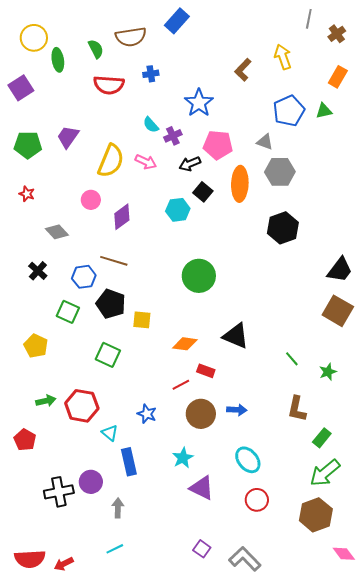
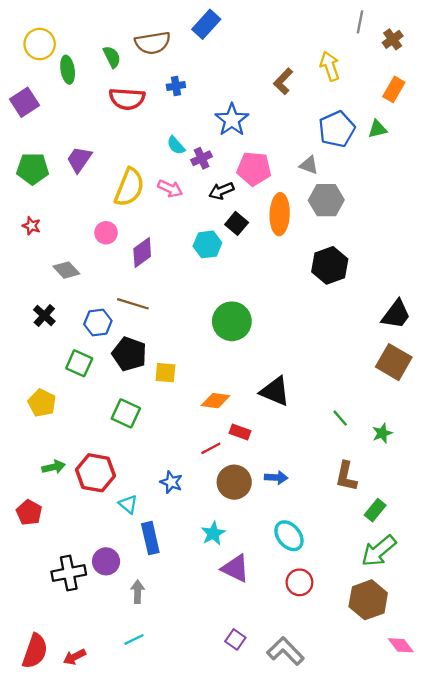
red semicircle: (30, 559) -> (35, 651), turned -68

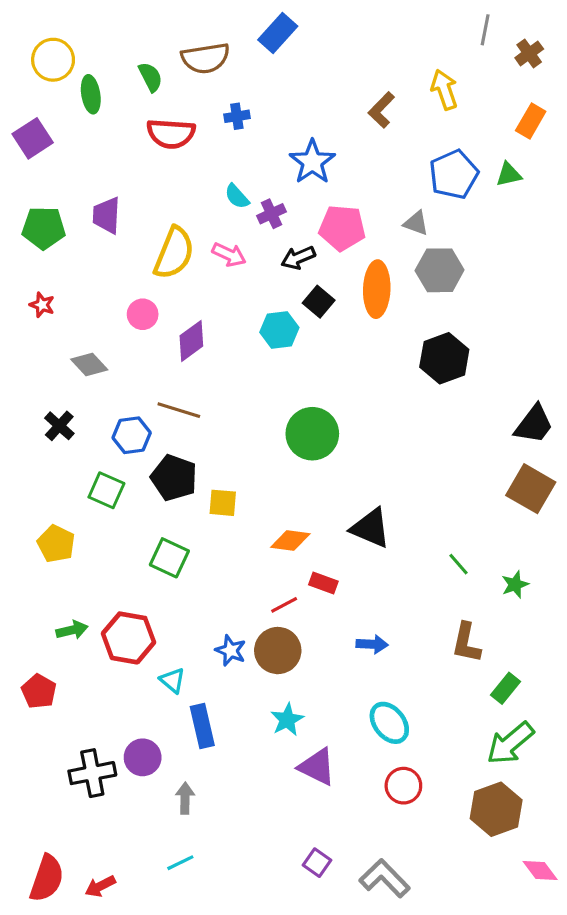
purple trapezoid: (79, 159) -> (106, 215), turned -32
brown circle: (234, 482) -> (278, 651), moved

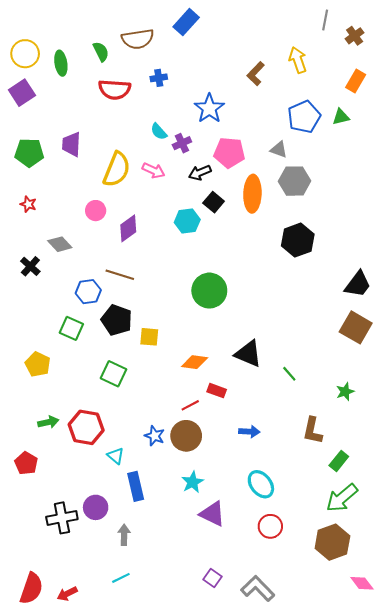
yellow circle: (53, 60) -> (25, 54), moved
black cross: (59, 426) -> (30, 266), moved
green line: (458, 564) -> (289, 374), moved

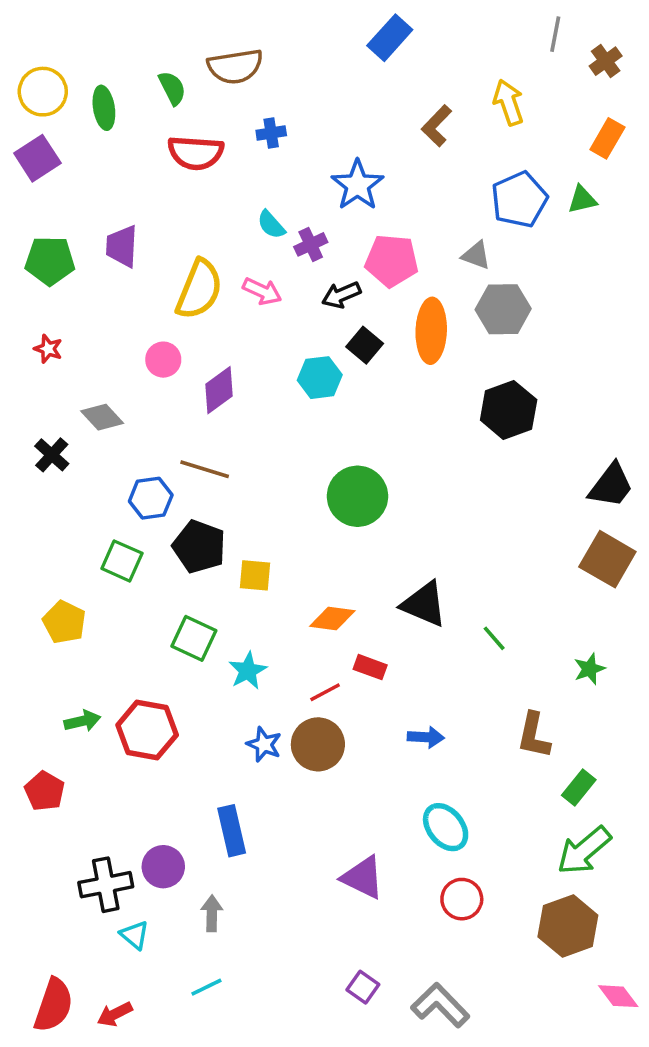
blue rectangle: (186, 22) -> (390, 38), moved
cyan triangle: (116, 456) -> (134, 935), moved
cyan star: (192, 482) -> (248, 671), moved

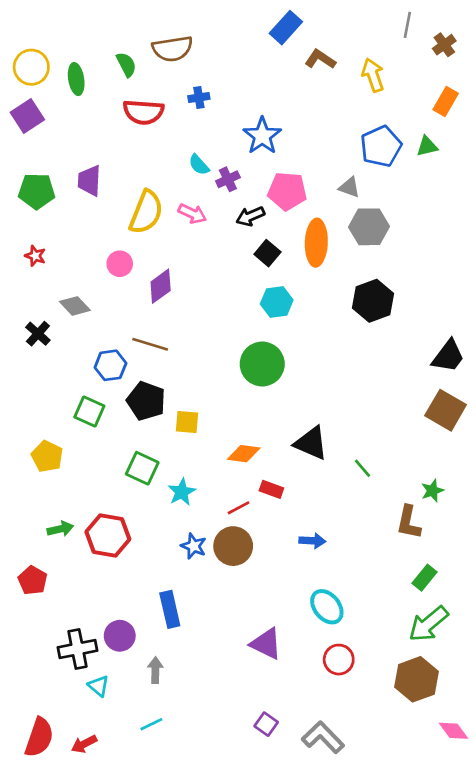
brown L-shape: (437, 126) -> (320, 59), moved, turned 80
cyan hexagon: (320, 378) -> (277, 302), moved
brown L-shape: (534, 735) -> (409, 522), moved

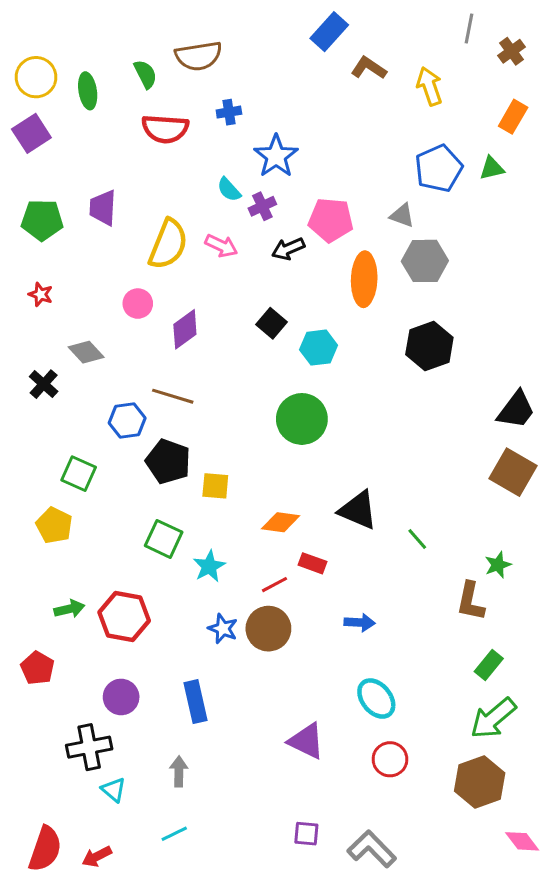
blue star: (262, 136) -> (276, 156), moved
black square: (267, 253) -> (271, 323), moved
green square: (89, 411) -> (79, 474), moved
purple circle: (120, 636) -> (121, 697), moved
purple square: (266, 724) -> (306, 834), turned -30

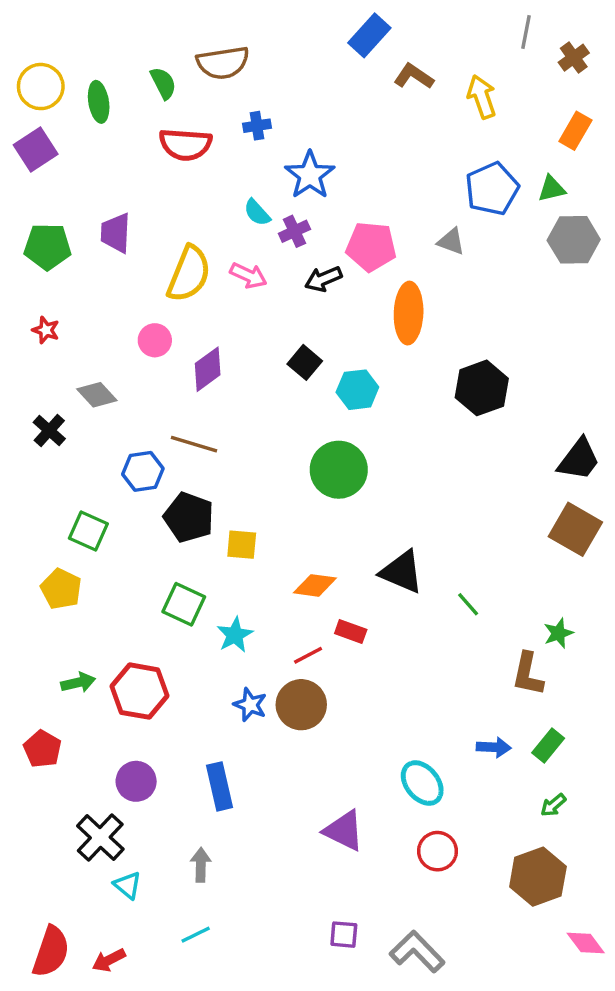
gray hexagon: (425, 261) -> (574, 240), moved
blue arrow: (360, 623) -> (494, 747), moved
green arrow: (493, 718) -> (553, 805), size x0.5
black cross: (89, 747) -> (100, 838), turned -36

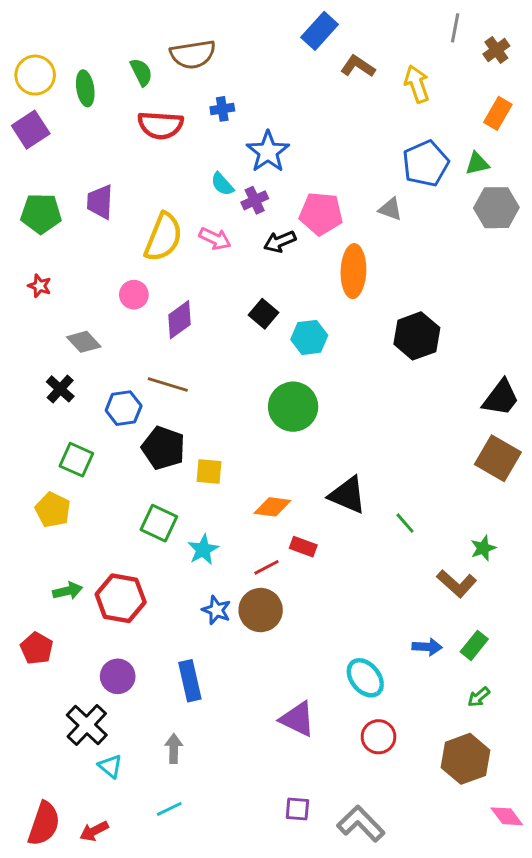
black cross: (49, 431) -> (60, 389), moved
brown L-shape: (528, 674) -> (457, 584), turned -60

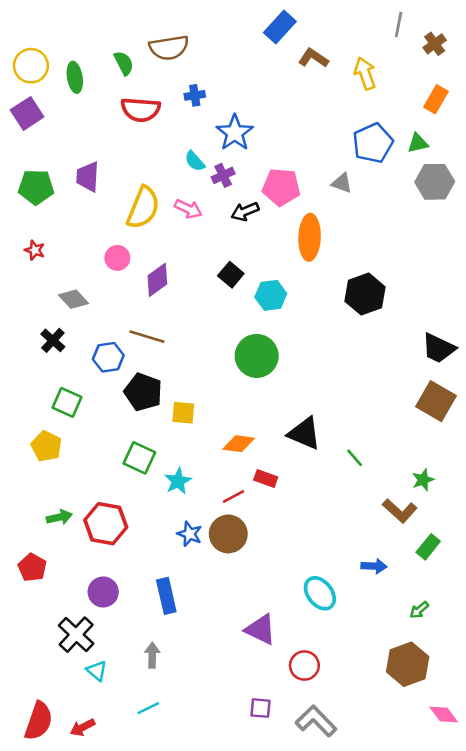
black trapezoid: (501, 398) -> (439, 348), turned 78
green rectangle: (474, 645) -> (428, 547), moved
red circle: (379, 737) -> (304, 666), moved

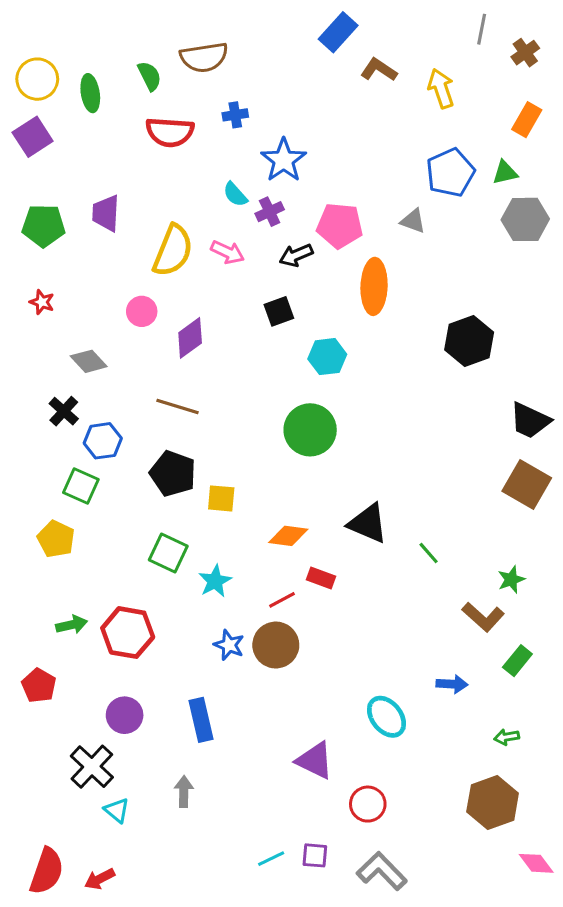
black square: (231, 275) -> (279, 311), moved, turned 30
black hexagon: (365, 294) -> (469, 341), moved
blue hexagon: (108, 357) -> (103, 441), moved
green arrow: (419, 610) -> (507, 737), turned 30
cyan line: (148, 708) -> (271, 859), moved

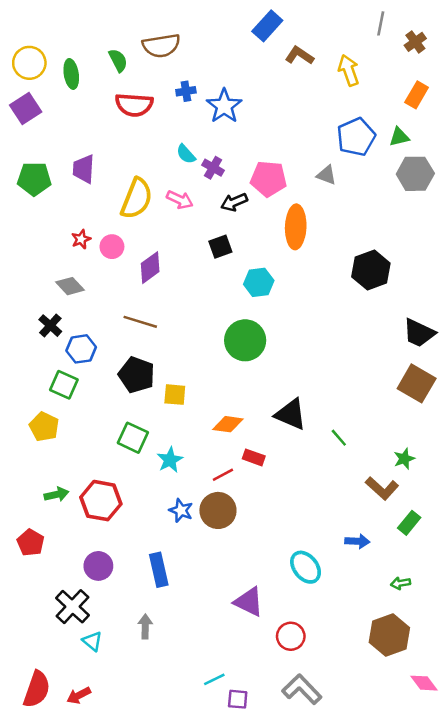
blue star: (284, 160) -> (224, 106), moved
purple cross: (270, 212) -> (213, 168), turned -35
red star: (42, 302) -> (81, 239), moved, turned 30
purple square: (315, 855) -> (238, 699), moved

